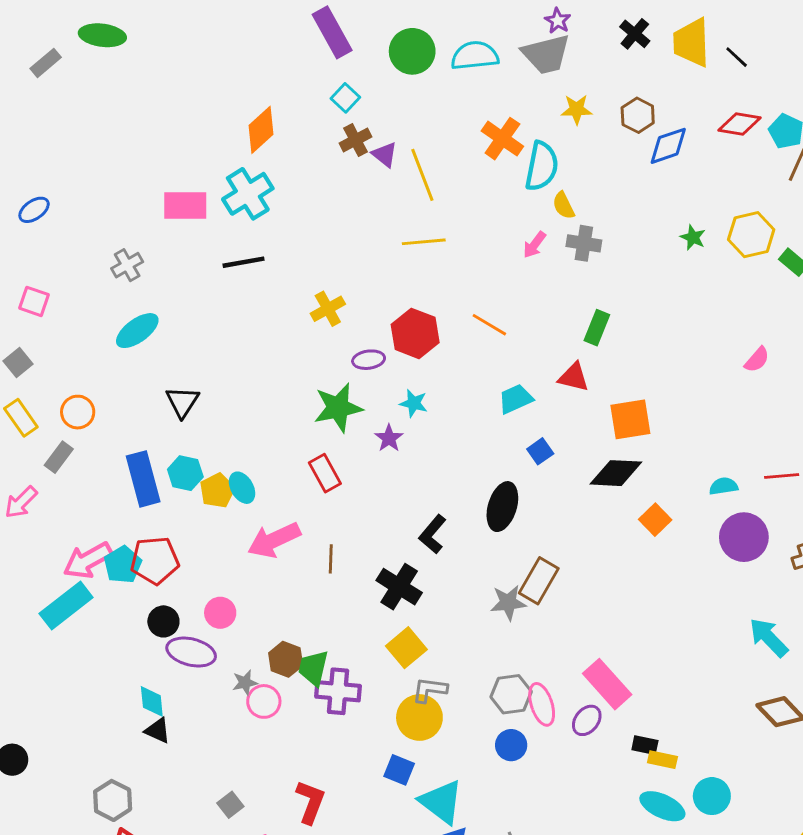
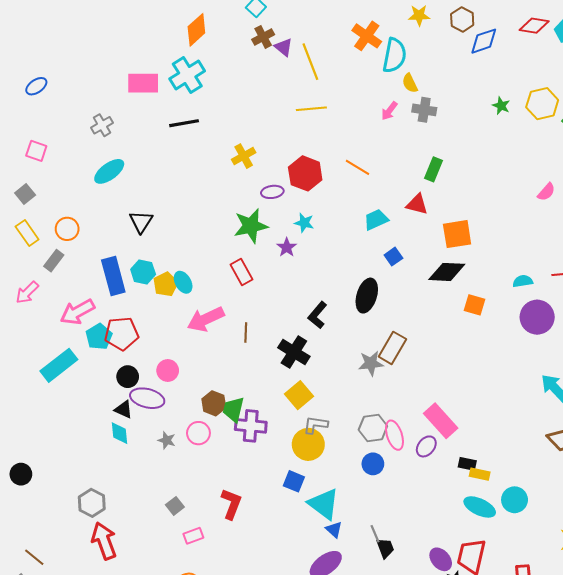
orange square: (655, 520) -> (475, 305), turned -30
pink arrow: (88, 560) -> (77, 312), moved
gray star: (245, 683) -> (167, 440), moved, turned 30
black triangle: (158, 731) -> (124, 409), moved

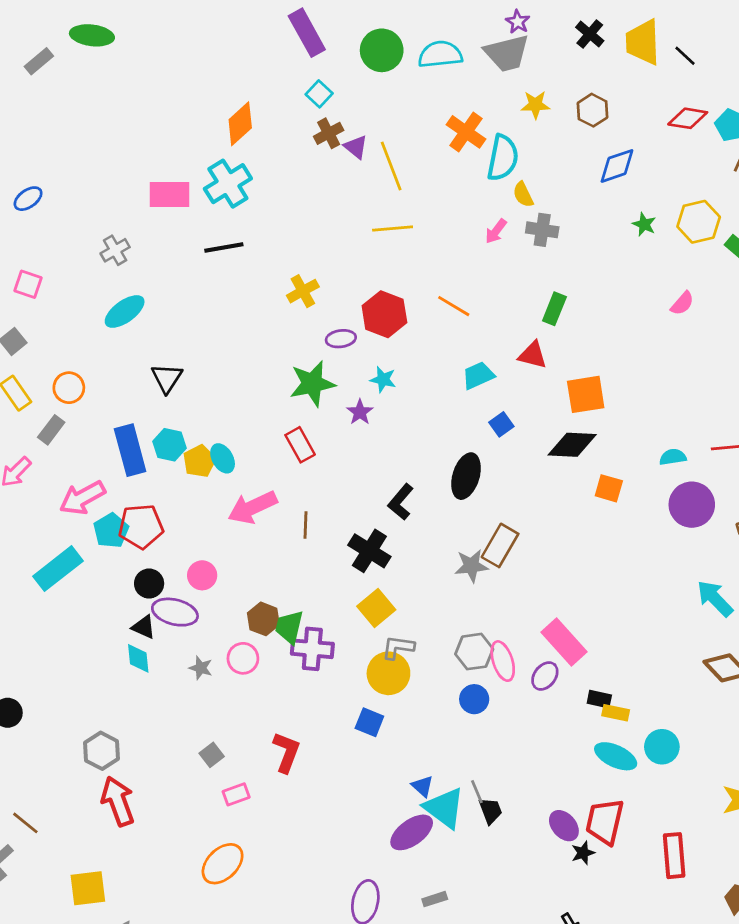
blue diamond: (484, 41) -> (617, 166), moved
pink semicircle: (546, 192) -> (682, 303), moved
cyan triangle: (324, 504) -> (444, 808), moved

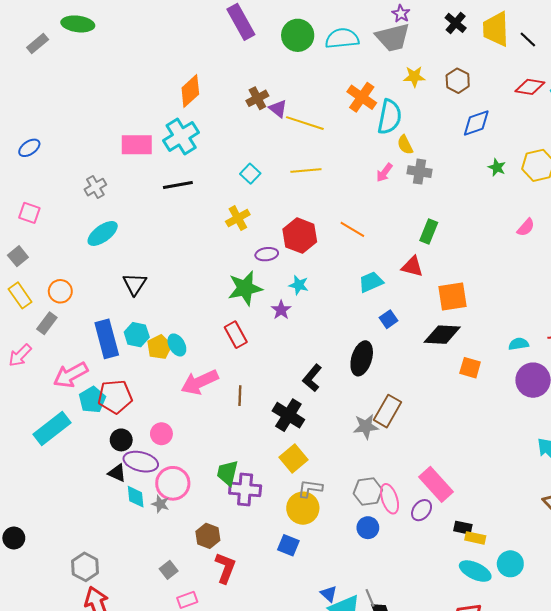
cyan square: (319, 94) -> (250, 174), moved
yellow line: (391, 166) -> (305, 123), turned -51
brown hexagon: (263, 619) -> (208, 536), moved
cyan diamond: (138, 658) -> (136, 497), moved
pink circle: (243, 658) -> (173, 483), moved, size x1.4

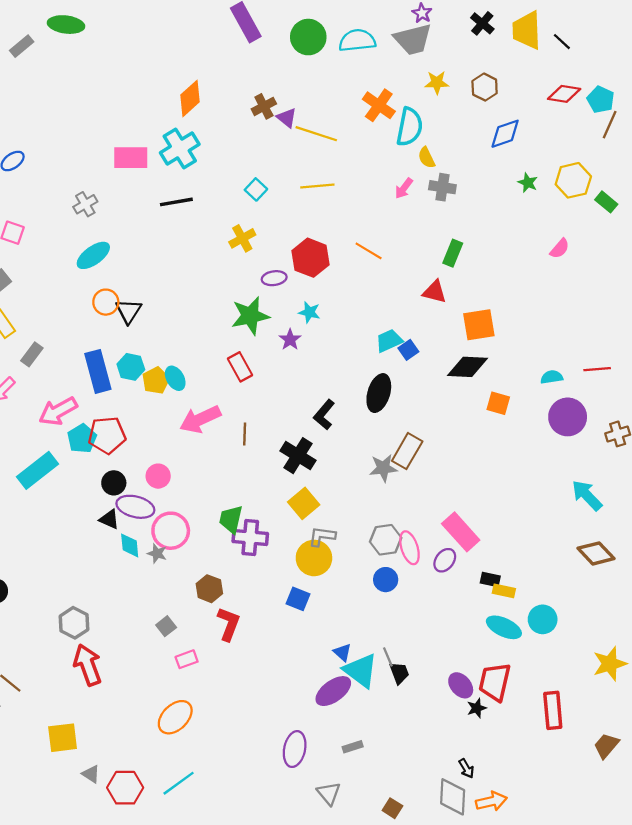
cyan trapezoid: (371, 282) -> (389, 341), moved
orange circle: (60, 291) -> (106, 302), moved

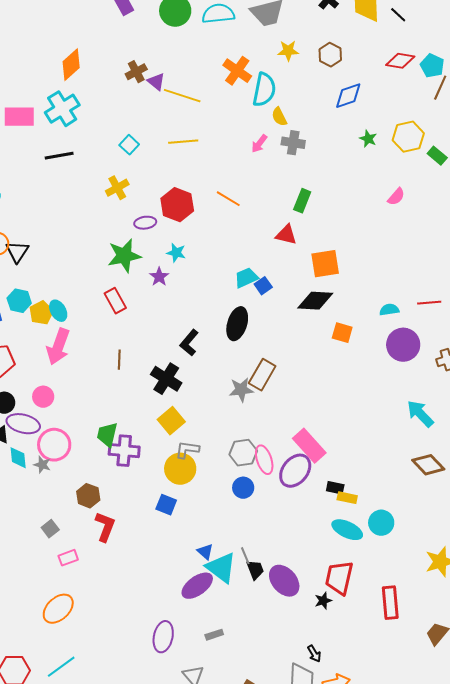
pink arrow: (200, 419) -> (58, 347), moved, turned -45
purple ellipse: (445, 560) -> (295, 471), size x1.6
purple ellipse: (461, 685) -> (284, 581), moved, size x1.4

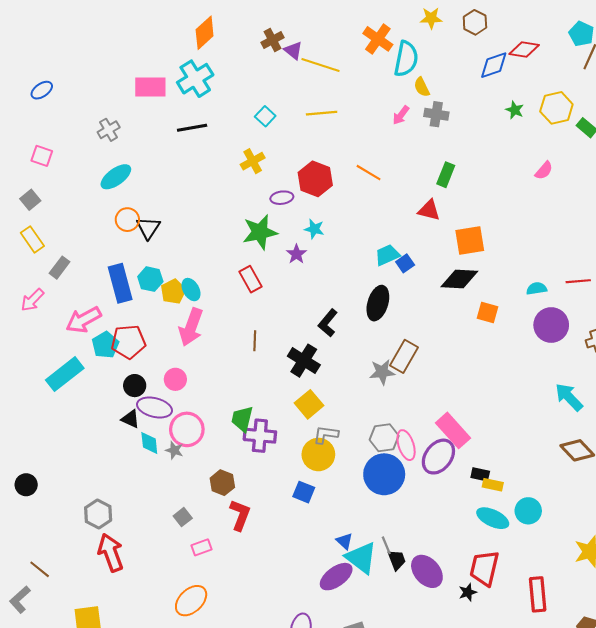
red diamond: (400, 61) -> (524, 49), moved
blue circle: (243, 488) -> (384, 474), size x1.8

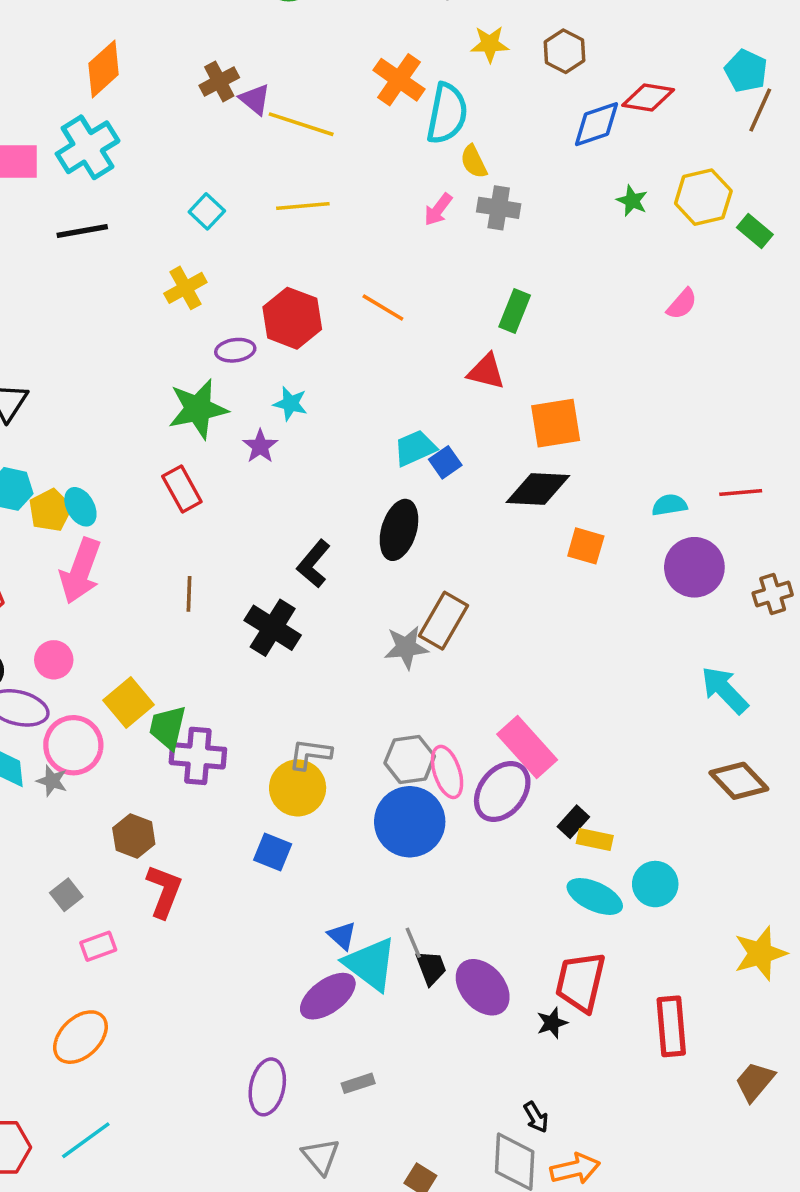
yellow square: (309, 404) -> (129, 703), moved
black rectangle: (480, 474) -> (573, 822), turned -60

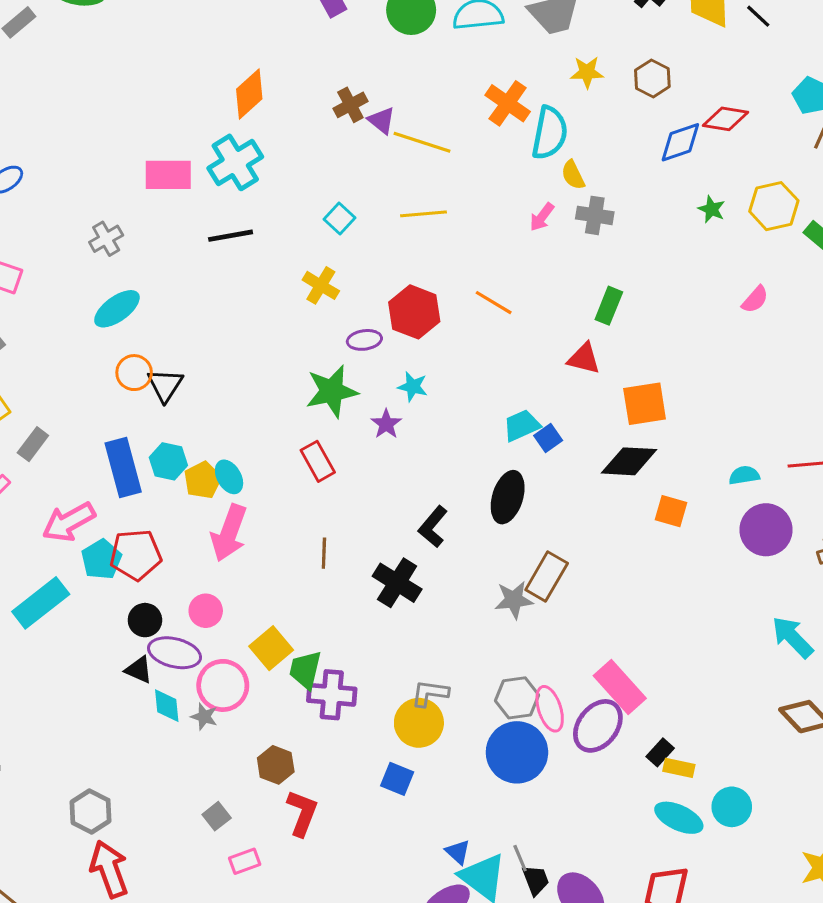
yellow cross: (185, 288) -> (321, 285), turned -30

